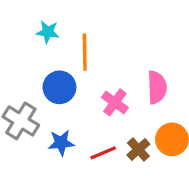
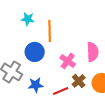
brown cross: (138, 149) -> (79, 81), moved

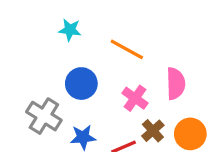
orange line: (50, 31) -> (127, 49), moved, turned -60

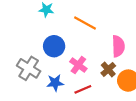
pink cross: (135, 98) -> (78, 65), moved
brown cross: (153, 131) -> (108, 69), moved

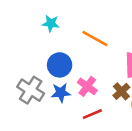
blue star: (55, 83) -> (61, 93), moved

